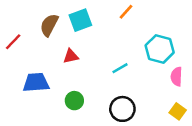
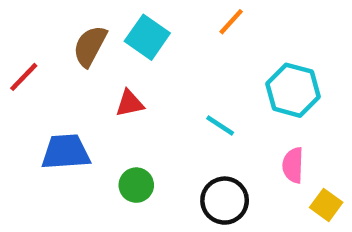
cyan square: (80, 20) -> (147, 37), turned -35
cyan line: (120, 68) -> (220, 125), turned 63
pink semicircle: (176, 77) -> (293, 165), moved

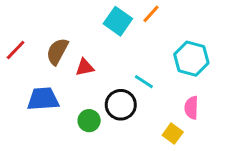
cyan square: (147, 37) -> (118, 21), moved
brown semicircle: (90, 46) -> (57, 51), moved
black circle: (225, 201) -> (121, 105), moved
yellow square: (326, 205) -> (173, 134), moved

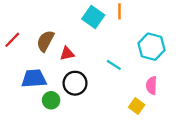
orange line: (151, 14) -> (120, 11), turned -42
black circle: (121, 105) -> (75, 83), moved
green circle: (89, 121) -> (51, 100), moved

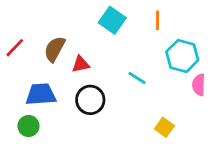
orange line: (120, 11) -> (158, 20), moved
pink semicircle: (151, 85) -> (199, 85), moved
green circle: (51, 100) -> (28, 126), moved

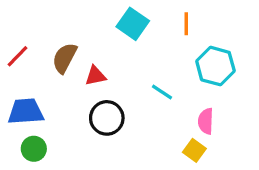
pink semicircle: (199, 85) -> (206, 121), moved
blue trapezoid: (41, 94) -> (26, 111), moved

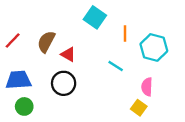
orange line: (186, 24) -> (125, 34), moved
red triangle: (95, 76) -> (68, 54), turned 42
black circle: (107, 118) -> (64, 83), moved

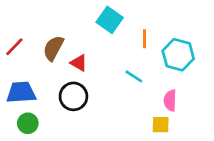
yellow square: (139, 108) -> (161, 125), turned -35

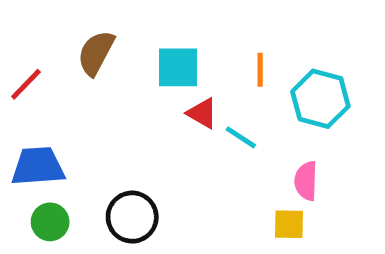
cyan square: (110, 20) -> (178, 67), moved, turned -35
brown semicircle: (53, 48) -> (96, 53), moved
red triangle: (79, 63) -> (202, 113), moved
black circle: (73, 96) -> (132, 217), moved

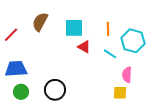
cyan line: (241, 137) -> (110, 54), moved

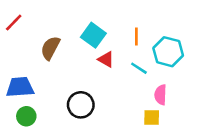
brown semicircle: (40, 22) -> (50, 48), moved
cyan square: (74, 28) -> (93, 35), turned 36
red line: (11, 35) -> (14, 23), moved
black circle: (55, 90) -> (81, 105), moved

